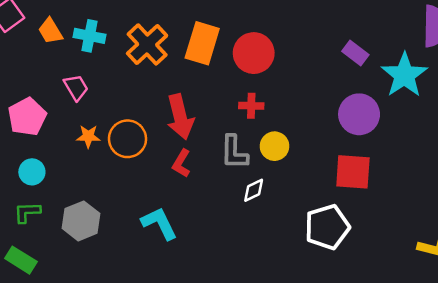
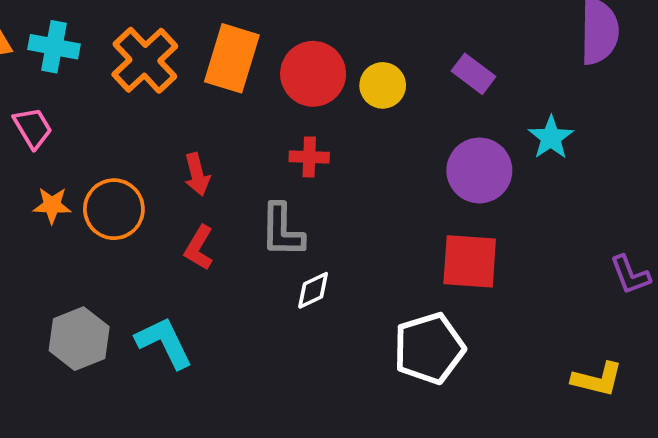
cyan star: (404, 75) -> (551, 138), moved, size x0.6
red arrow: (180, 117) -> (197, 174), size x0.6
yellow circle: (275, 146) -> (383, 85), moved
gray hexagon: (81, 221) -> (79, 339), moved

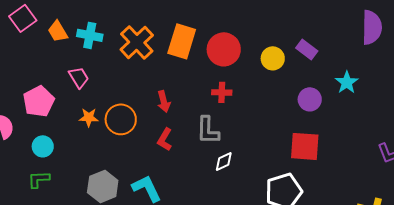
yellow circle: (383, 85) -> (273, 58), moved
purple circle: (479, 170) -> (310, 99), size x0.7

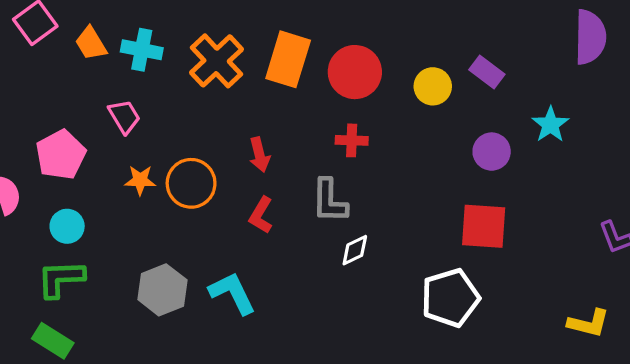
green L-shape: (39, 179) -> (61, 279), size x1.4

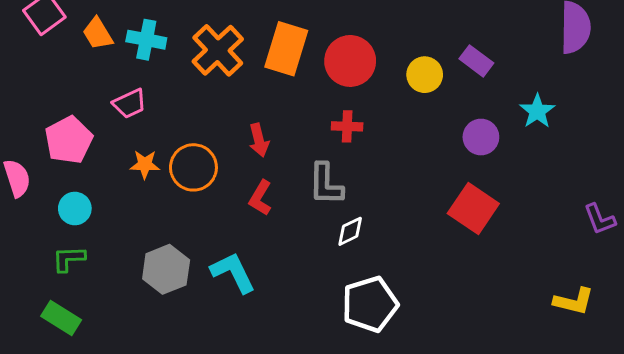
pink trapezoid: (124, 117) -> (130, 104), turned 96
red square: (484, 226) -> (473, 209), turned 30
green L-shape: (61, 279) -> (69, 259), size x0.7
white pentagon: (450, 298) -> (370, 304), moved

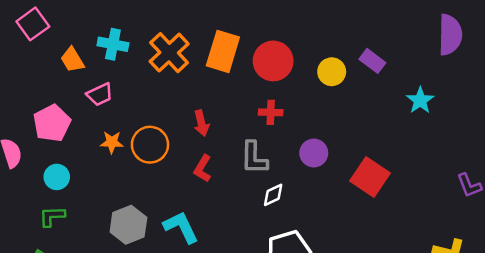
orange trapezoid: (98, 34) -> (72, 60), moved
purple circle: (481, 137) -> (314, 153), moved

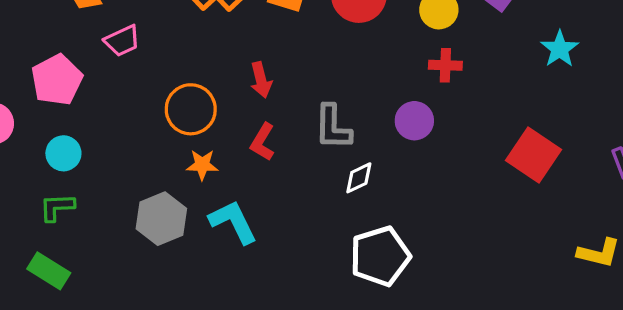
red cross: (271, 112) -> (445, 65), moved
orange star: (112, 142) -> (202, 165), moved
red square: (370, 177) -> (534, 155), moved

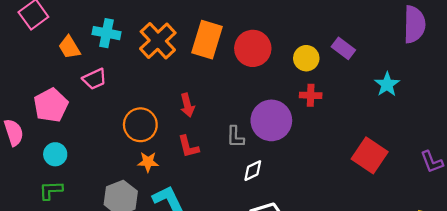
purple circle: (414, 121) -> (271, 120), moved, size x1.6
gray L-shape: (333, 127) -> (235, 137), size x0.7
red L-shape: (263, 142) -> (188, 147), turned -45

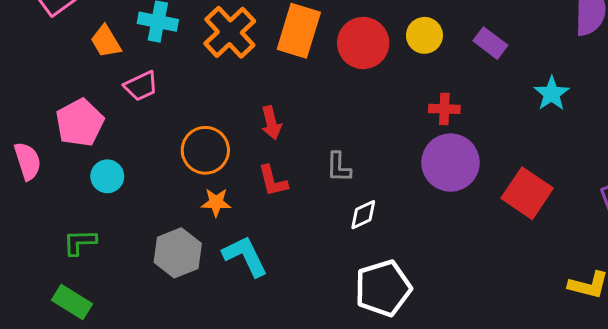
yellow circle: (306, 58) -> (424, 35), moved
purple circle: (271, 120) -> (451, 163), moved
cyan circle: (55, 154) -> (107, 176), moved

